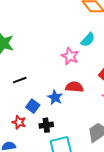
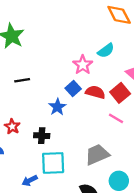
red semicircle: (74, 87) -> (95, 92), moved
blue square: (33, 106) -> (73, 88), moved

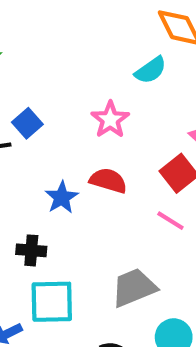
cyan semicircle: (106, 51) -> (151, 70), moved
blue square: (73, 88) -> (27, 123), moved
red semicircle: (95, 92) -> (108, 181), moved

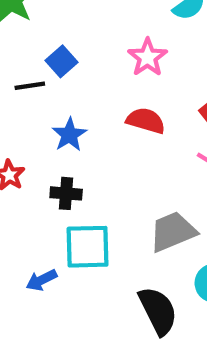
blue star: (62, 198) -> (69, 135), moved

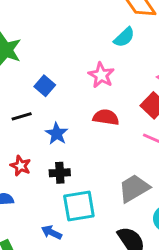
black line: (30, 86) -> (22, 116), moved
blue arrow: (41, 280) -> (52, 232), turned 60

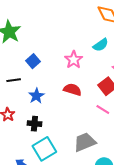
cyan semicircle: (124, 37) -> (101, 45), moved
cyan square: (79, 206) -> (44, 149), turned -30

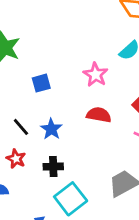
blue square: (33, 61) -> (41, 83), turned 32
black line: (14, 80) -> (21, 127), moved, turned 64

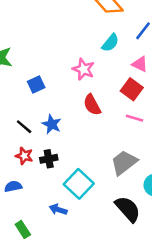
red semicircle: (99, 115) -> (92, 105), turned -120
black cross: (53, 167) -> (49, 159), moved

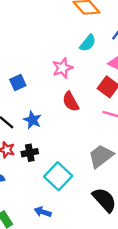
pink star: (83, 69) -> (62, 68), turned 30
blue arrow: (58, 210) -> (43, 212), moved

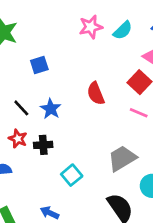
pink star: (62, 68) -> (91, 27), moved
cyan square: (58, 176) -> (72, 175), size x0.7

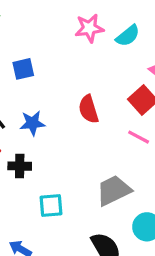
blue star: (51, 109) -> (32, 123), turned 30
cyan square: (72, 175) -> (51, 206), turned 30

